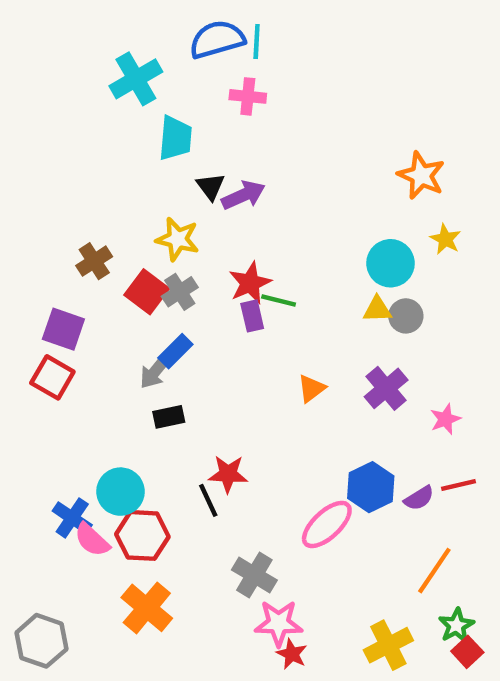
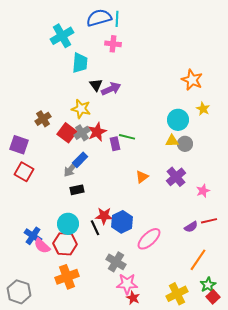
red star: (250, 283) -> (97, 132), moved
purple square: (63, 329) -> (19, 145), moved
blue hexagon: (371, 487) -> (122, 222), moved
cyan circle: (120, 492) -> (68, 224), moved
orange cross: (147, 608) -> (67, 277), turned 30

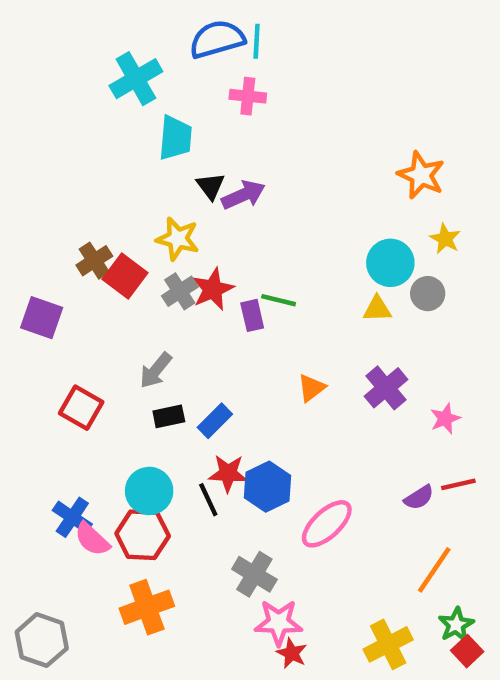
red square: (67, 133) -> (125, 276), moved
gray circle: (185, 144) -> (428, 294), moved
blue rectangle: (80, 160) -> (215, 421), moved
red square: (24, 172) -> (81, 408), moved

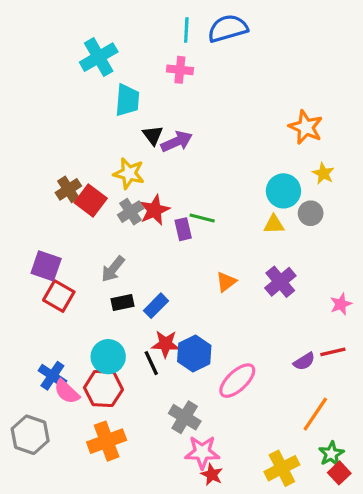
blue semicircle: (217, 39) -> (228, 28), moved
purple square: (42, 318) -> (46, 266), moved
pink star: (445, 419) -> (341, 304), moved
gray hexagon: (42, 640) -> (30, 435), moved

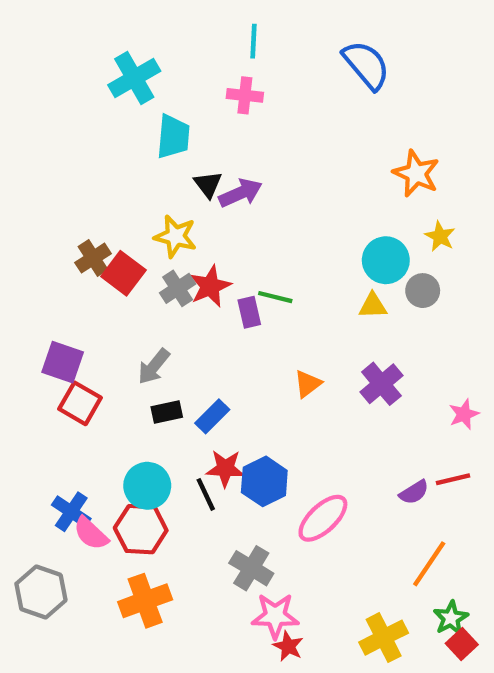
blue semicircle: (228, 28) -> (366, 65), moved, turned 66

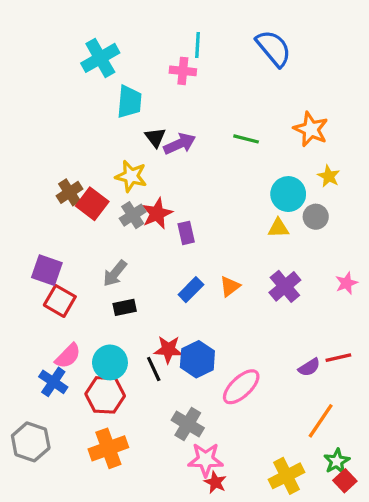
cyan line: (254, 41) -> (197, 45), moved
green line: (275, 297) -> (246, 139), moved
pink star: (464, 414) -> (346, 283), moved
blue rectangle: (212, 416) -> (191, 290), moved
pink semicircle: (91, 533) -> (68, 356), moved, turned -88

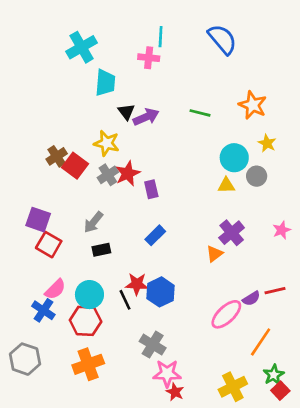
orange triangle: (230, 286) -> (214, 254), moved
pink ellipse: (241, 387) -> (226, 314), moved

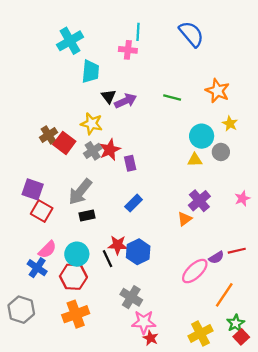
gray arrow: (93, 222) -> (80, 192), size x1.4

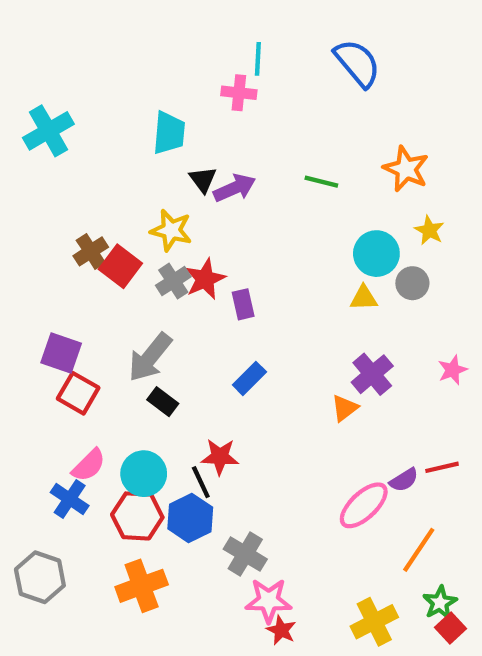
cyan cross: (70, 41) -> (48, 131), moved
black rectangle: (87, 215) -> (163, 402), turned 49
blue hexagon: (138, 252) -> (190, 518), moved

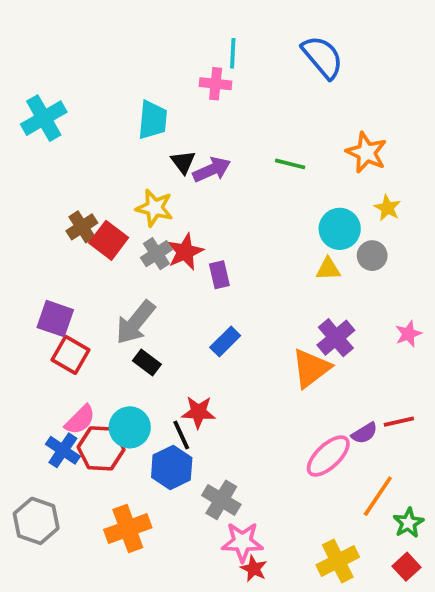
orange triangle: (345, 408) -> (311, 368), size x1.6
red hexagon: (137, 516) -> (101, 448), moved
green star: (440, 603) -> (408, 523), moved

